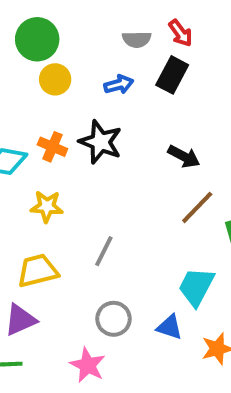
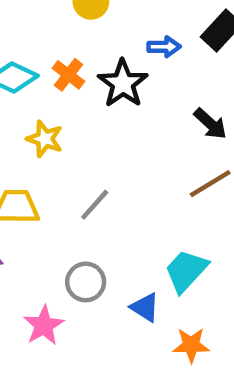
blue arrow: (119, 85) -> (164, 47), moved

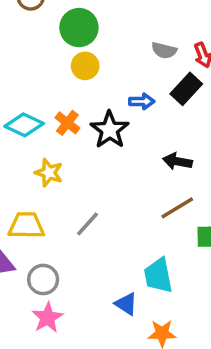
black arrow: (210, 124) -> (177, 161), turned 148
cyan trapezoid: (186, 271) -> (158, 275), turned -54
gray circle: (86, 282) -> (43, 279), moved

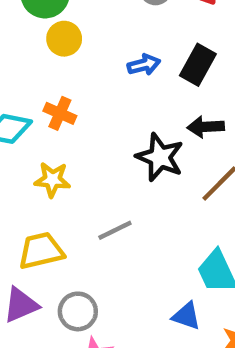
black rectangle: (186, 89) -> (198, 65), moved
black star: (110, 130) -> (160, 157), moved
gray line: (87, 224) -> (115, 230), turned 36

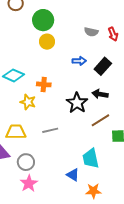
orange cross: (60, 113) -> (44, 84), moved, turned -32

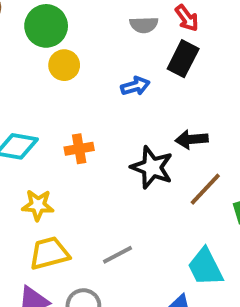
black rectangle: (103, 66) -> (183, 59), moved
yellow star: (28, 102) -> (38, 205), moved
gray line: (50, 130) -> (117, 255), moved

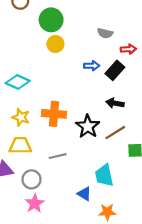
red arrow: (187, 18) -> (128, 49), moved, turned -72
black rectangle: (183, 59) -> (115, 70), moved
orange cross: (79, 149) -> (54, 114), moved, size x1.5
black star: (152, 167) -> (88, 126), moved

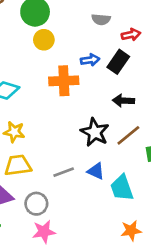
orange cross: (54, 114) -> (64, 81), moved
blue triangle: (84, 194) -> (96, 171), moved
pink star: (35, 203) -> (44, 232), turned 30

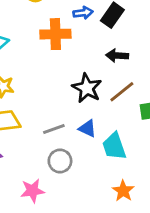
gray circle: (36, 204) -> (60, 161), moved
orange star: (131, 231) -> (123, 191), turned -30

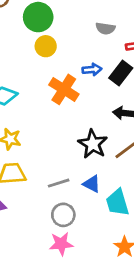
orange cross: (55, 34) -> (64, 89), turned 32
pink star: (32, 191) -> (61, 244), moved

